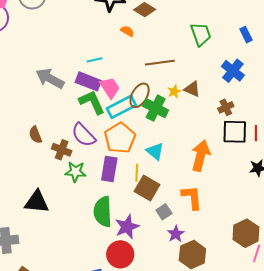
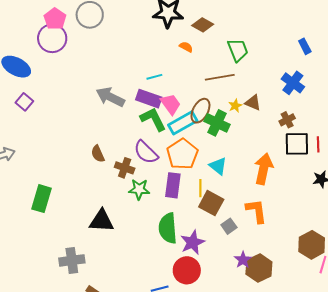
green trapezoid: (201, 34) -> (238, 50), moved
purple star: (176, 234) -> (243, 260), moved

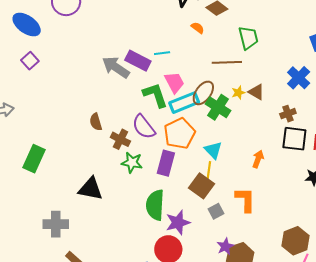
purple rectangle: (149, 99) -> (138, 61), moved
orange arrow: (264, 169) -> (258, 159), size x0.6
yellow line: (200, 188) -> (209, 170), moved

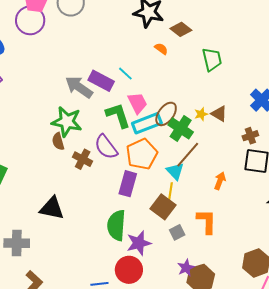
cyan line: (162, 53) -> (125, 74), turned 49
brown line: (227, 62) -> (188, 155), moved, turned -48
green star: (132, 163) -> (67, 122), moved, size x1.4

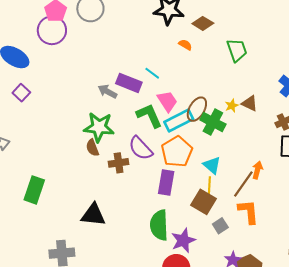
gray arrow: (79, 87) -> (107, 91), size x0.7
brown line: (188, 155) -> (243, 184), moved
brown cross: (83, 159) -> (119, 163), turned -30

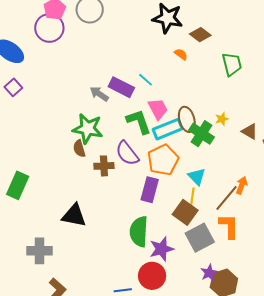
brown triangle: (250, 103) -> (250, 131), moved
brown ellipse: (197, 109) -> (187, 119), turned -50
gray square: (220, 226) -> (200, 238), size x1.8

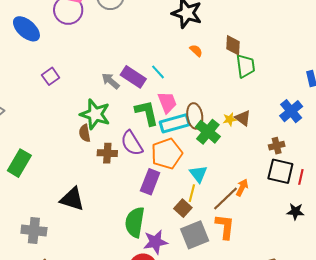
brown diamond: (200, 35) -> (233, 45), moved, turned 50
purple square: (13, 87) -> (51, 76), moved
brown triangle: (250, 131) -> (243, 118), moved
brown square: (185, 212) -> (183, 208), size x0.7

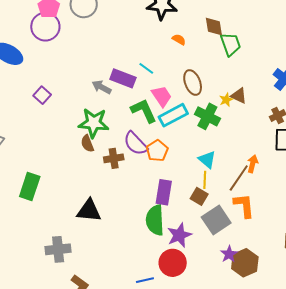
brown ellipse: (195, 116) -> (193, 83), moved
orange pentagon: (167, 154) -> (157, 151), moved, size x0.7
purple rectangle: (150, 182) -> (164, 192), moved

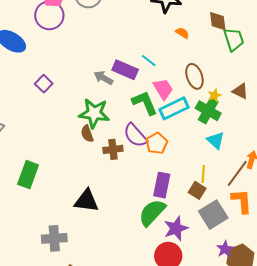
yellow star: (226, 100) -> (214, 95), moved
cyan triangle: (207, 160) -> (216, 140), moved
green semicircle: (155, 220) -> (152, 213), turned 44

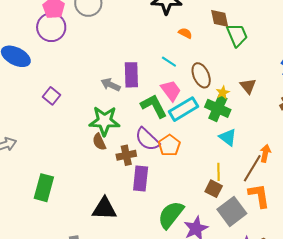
cyan line: (149, 61) -> (169, 62), moved
purple rectangle: (125, 70) -> (131, 75), turned 70
brown triangle: (240, 91) -> (248, 86), turned 30
purple rectangle: (162, 185) -> (141, 179), moved

